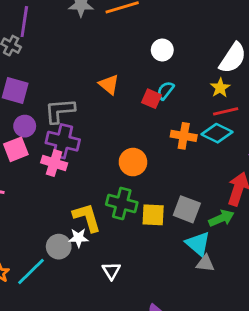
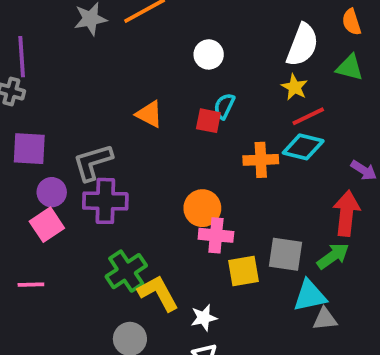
pink cross: (54, 163) -> (216, 235), moved
green cross: (122, 203) -> (126, 271), moved, turned -36
white star: (78, 238) -> (204, 318), moved
cyan triangle: (198, 244) -> (310, 296), turned -40

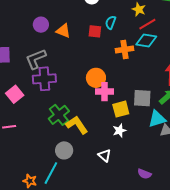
cyan semicircle: (224, 106) -> (111, 22), moved
purple circle: (52, 192) -> (41, 25), moved
white star: (204, 318) -> (119, 131), moved

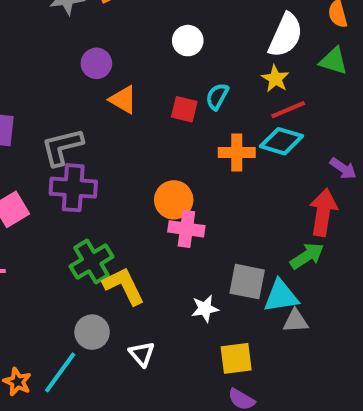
purple circle: (41, 25) -> (96, 63), moved
gray square: (142, 98) -> (247, 282), moved
yellow square: (121, 109) -> (236, 358), moved
white triangle: (105, 156) -> (142, 354), moved

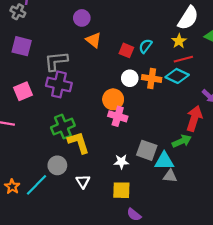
white circle: (188, 41) -> (130, 78), moved
yellow square: (236, 358) -> (121, 190), moved

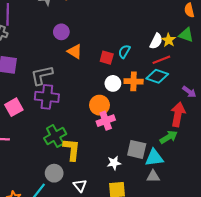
white semicircle: (188, 18) -> (156, 41), moved, size x0.7
yellow star: (179, 41) -> (169, 40), moved
pink cross: (118, 116) -> (106, 121), turned -30
yellow L-shape: (79, 143) -> (72, 149), turned 30
gray triangle: (170, 176) -> (153, 176), moved

